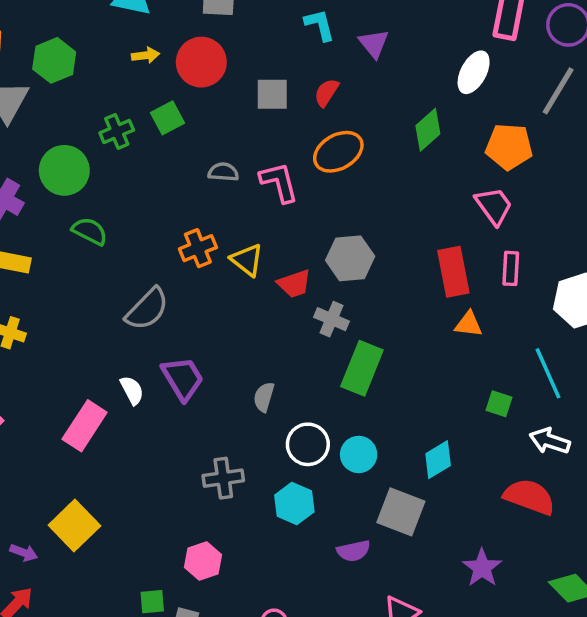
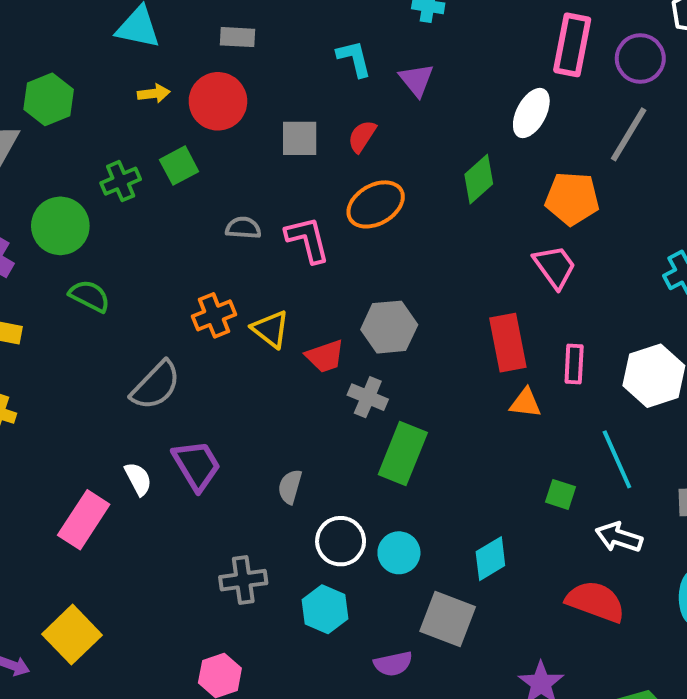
pink rectangle: (511, 268) -> (574, 364), moved

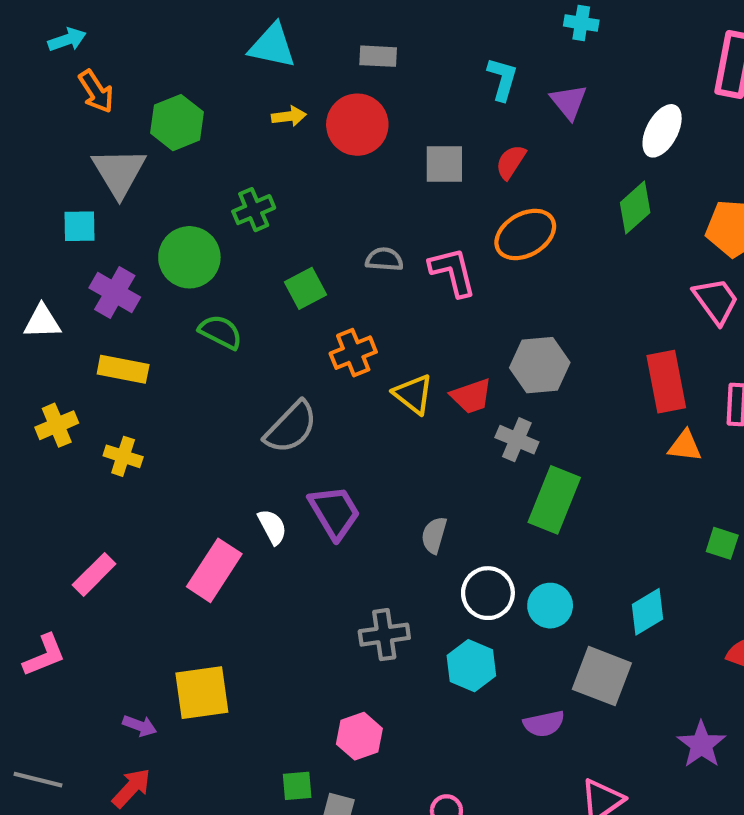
cyan L-shape: (354, 58) -> (502, 79), turned 30
white ellipse: (531, 113) -> (662, 131), moved
green square: (179, 166) -> (305, 288), moved
yellow triangle: (270, 329) -> (413, 394), moved
yellow square: (72, 635) -> (202, 693), turned 36

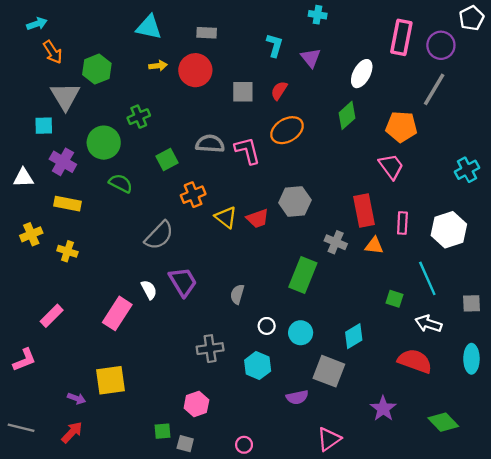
gray semicircle: (384, 259) -> (210, 144), size x1.4
gray cross: (517, 440) -> (336, 242), moved
white circle: (488, 593) -> (267, 326), size x0.6

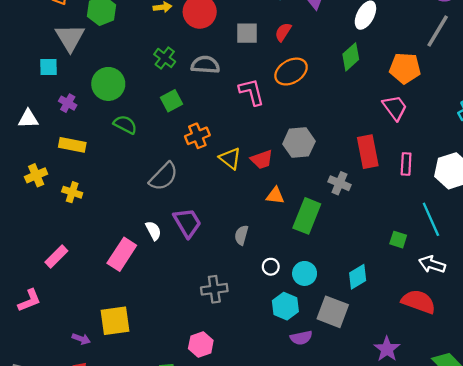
green cross: (139, 117) -> (165, 58), moved, turned -30
gray semicircle: (210, 144) -> (205, 65), moved
purple cross: (63, 162) -> (68, 103), size x0.7
orange triangle: (374, 246) -> (275, 196), moved
cyan hexagon: (258, 366) -> (285, 306), moved

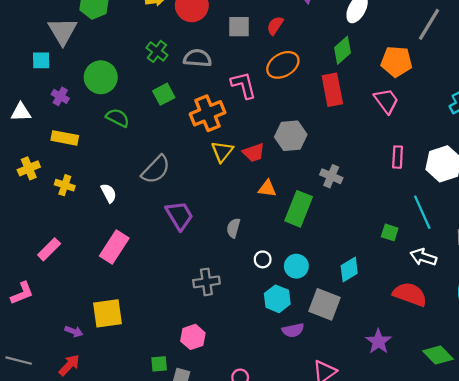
orange cross: (197, 136) -> (208, 113), moved, size x1.4
red rectangle: (368, 152) -> (332, 90), moved
yellow triangle: (230, 158) -> (222, 151), turned 30
white semicircle: (153, 231) -> (109, 193), moved

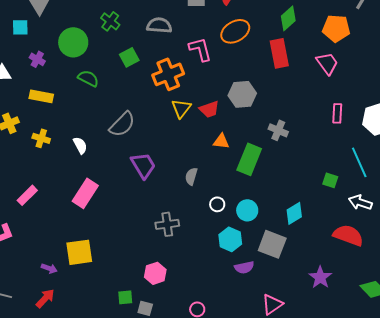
green cross: (157, 51) -> (110, 21), moved

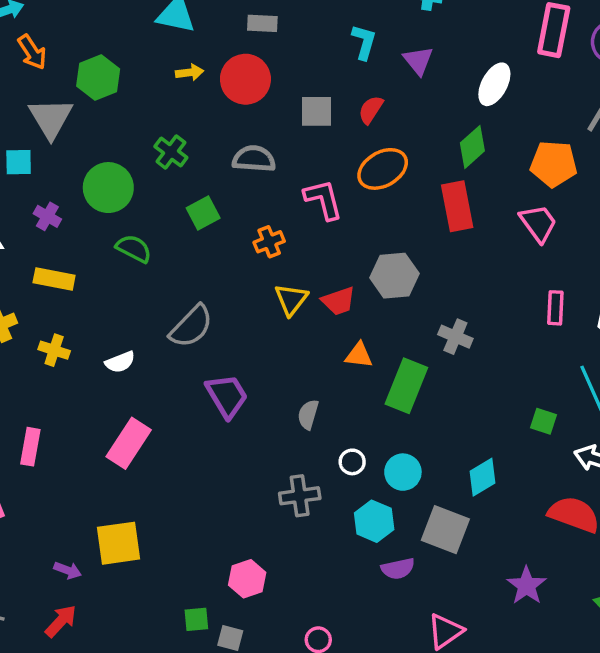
orange cross: (168, 74) -> (269, 242), size x0.6
white semicircle: (80, 145) -> (120, 362), turned 96
pink rectangle: (27, 195) -> (30, 447), turned -35
gray cross: (167, 224) -> (300, 496), moved

